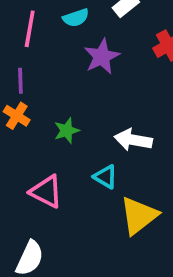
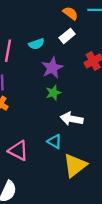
green star: (67, 131) -> (53, 93), moved

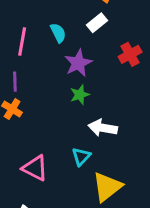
cyan semicircle: (36, 44) -> (58, 33), turned -98
cyan triangle: (55, 142) -> (81, 157), turned 42

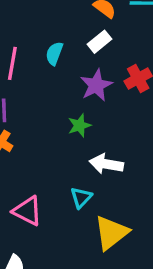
cyan semicircle: (58, 33) -> (54, 53), turned -132
purple star: (78, 63) -> (96, 85), moved

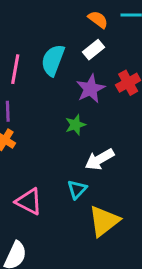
cyan semicircle: (54, 53) -> (53, 60), size x1.5
white arrow: (106, 164) -> (100, 159), turned -40

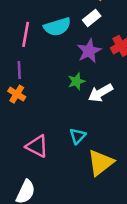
cyan semicircle: (53, 60) -> (57, 27), turned -128
white arrow: (100, 159) -> (101, 93), moved

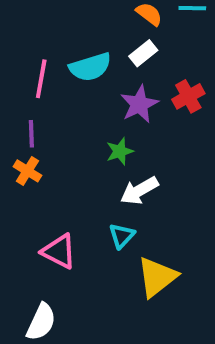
white arrow: (101, 93) -> (139, 191), moved

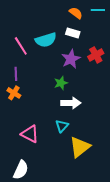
white rectangle: (143, 53) -> (73, 33), turned 56
pink line: (41, 79) -> (21, 46), turned -42
white arrow: (139, 191) -> (71, 103), turned -150

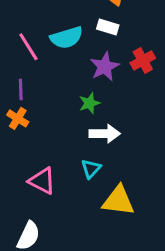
yellow triangle: (80, 147) -> (118, 201), turned 45

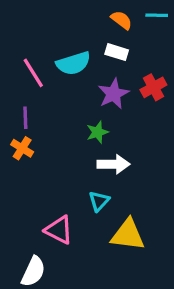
pink triangle: (42, 181) -> (59, 230), moved

